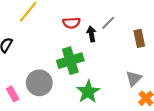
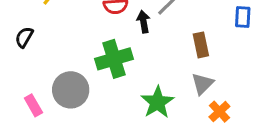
brown rectangle: (139, 38) -> (201, 45), moved
green star: (88, 92) -> (157, 102), moved

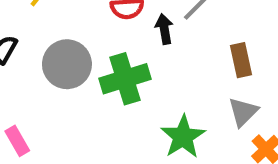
gray circle: (71, 90) -> (67, 64), moved

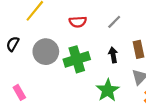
black arrow: (164, 29) -> (113, 55), moved

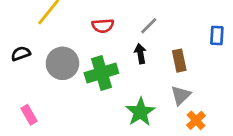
black semicircle: (13, 44) -> (21, 54), turned 40
black arrow: (113, 55) -> (140, 54), moved

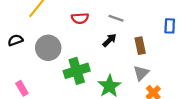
gray line: (149, 26) -> (116, 18), turned 64
black arrow: (140, 54) -> (109, 40), turned 56
green cross: (101, 73) -> (77, 71), moved

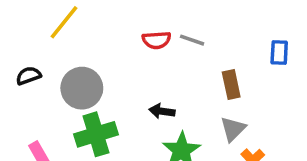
red semicircle: (80, 18) -> (157, 40), moved
black arrow: (109, 40) -> (162, 111), moved, turned -128
green cross: (77, 71) -> (96, 134), moved

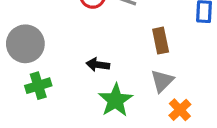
green cross: (96, 134) -> (38, 86), size x0.7

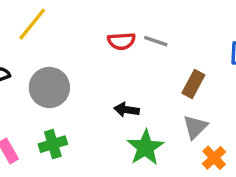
brown rectangle: (161, 41) -> (193, 84), turned 40
green cross: (38, 86) -> (53, 144), moved

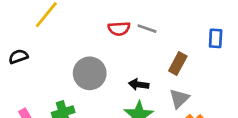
gray circle: (49, 87) -> (90, 73), moved
black arrow: (127, 110) -> (139, 85), moved

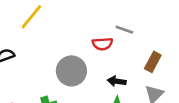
red semicircle: (119, 29) -> (102, 44), moved

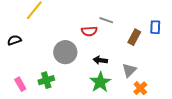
brown rectangle: (153, 62) -> (134, 37), moved

